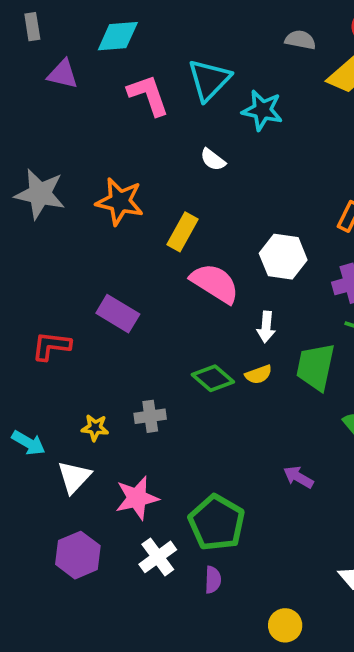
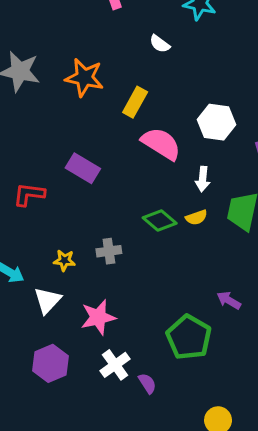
green pentagon: (217, 523) -> (189, 337), moved
purple semicircle: (213, 580) -> (147, 383), moved, turned -35

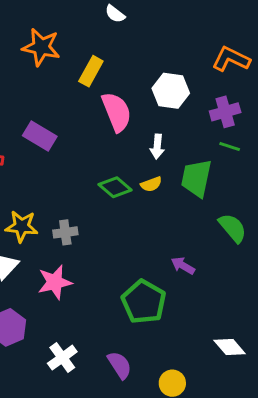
pink semicircle: (161, 144) -> (117, 112), turned 36
gray cross: (109, 251) -> (65, 232), moved
yellow star: (64, 260) -> (22, 226), size x1.5
white cross: (115, 365) -> (62, 358), moved
purple semicircle: (147, 383) -> (120, 365), moved, size x1.4

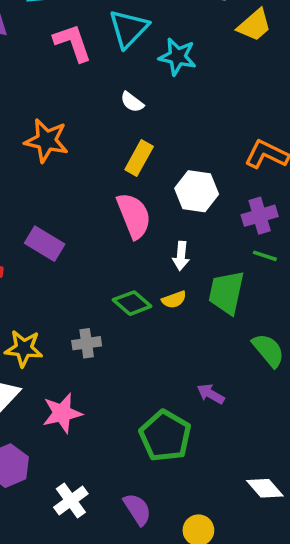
yellow rectangle: (91, 71) -> (139, 158), moved
gray cross: (65, 232) -> (87, 343), moved

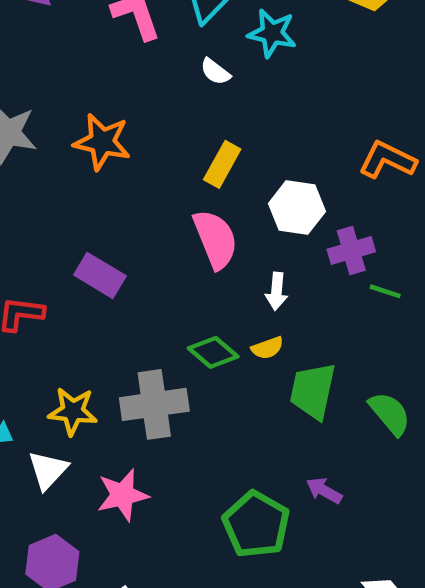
white semicircle: (132, 102) -> (215, 72), moved
purple cross: (260, 216) -> (351, 251), moved
green trapezoid: (226, 293) -> (313, 391), moved
gray cross: (87, 343) -> (154, 404), size x1.8
purple arrow: (211, 394) -> (324, 490), moved

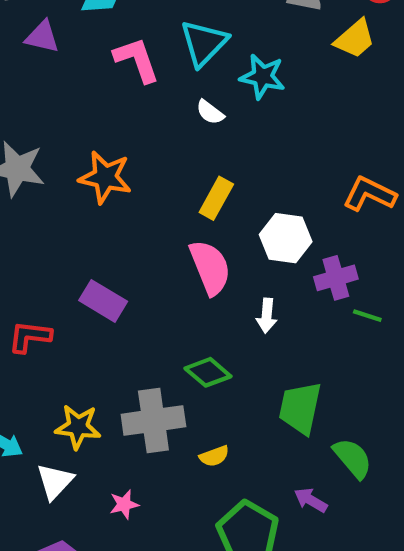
yellow semicircle: (267, 348) -> (214, 456), moved
green semicircle: (390, 414) -> (353, 458), moved
pink star: (123, 495) -> (124, 504), size x0.6

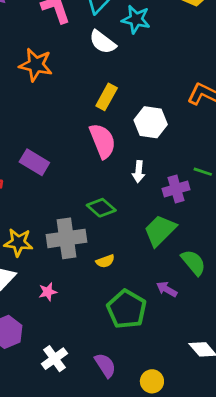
white semicircle: (210, 112) -> (103, 42), size x1.5
orange star: (105, 177) -> (36, 65), moved
purple cross: (336, 278) -> (176, 189), moved
green trapezoid: (300, 408) -> (160, 230), turned 33

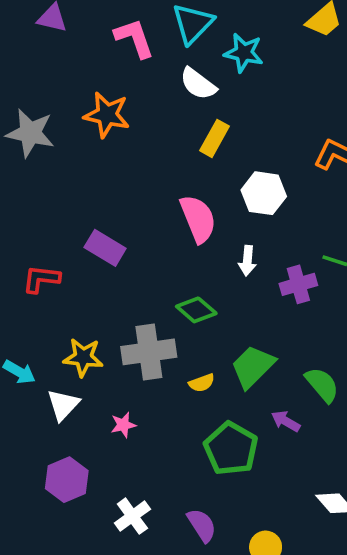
yellow rectangle: (107, 97) -> (215, 138), moved
green trapezoid: (160, 230) -> (253, 366), moved

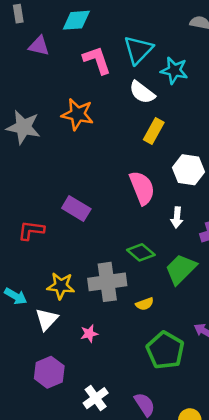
green trapezoid: (253, 366) -> (181, 269), moved

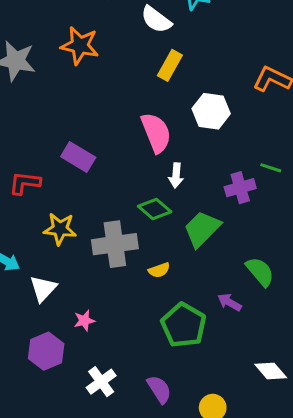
white arrow: (177, 217) -> (176, 175), moved
yellow star: (61, 286) -> (60, 229), moved
pink star: (89, 334) -> (84, 321), moved

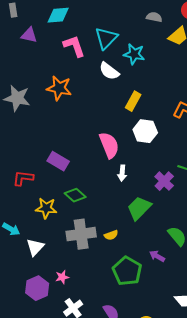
yellow rectangle: (170, 65) -> (133, 101), moved
purple cross: (240, 188) -> (164, 181), turned -30
green diamond: (155, 209) -> (75, 195), moved
gray cross: (115, 244) -> (81, 234), moved
pink star: (84, 321) -> (62, 277), moved

